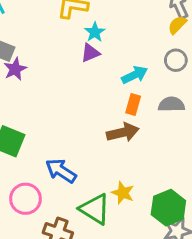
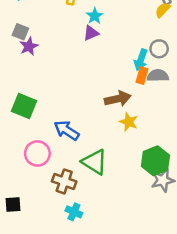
gray circle: (176, 60) -> (159, 49), moved
cyan arrow: (135, 75) -> (141, 60), moved, turned 135
orange rectangle: (133, 104) -> (142, 76), moved
yellow star: (123, 193) -> (129, 122), moved

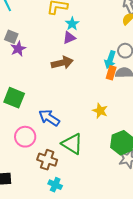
brown arrow: (118, 99) -> (62, 63), moved

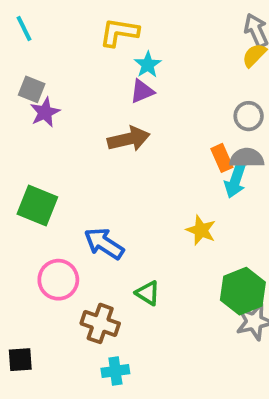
cyan arrow: (110, 60) -> (235, 181), moved
orange rectangle: (111, 73) -> (222, 158), turned -40
green triangle: (72, 144) -> (148, 293), size x0.6
cyan cross: (55, 185) -> (115, 371), turned -32

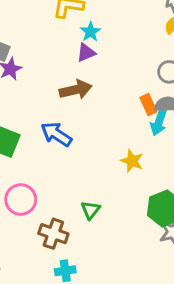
blue arrow: (104, 244) -> (56, 134), moved
green triangle: (148, 293) -> (90, 210), turned 36

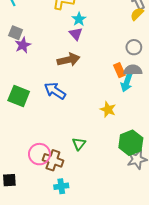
purple triangle: (86, 53) -> (76, 34), turned -48
pink circle: (21, 200) -> (39, 154), moved

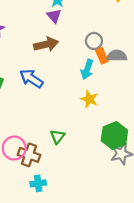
gray circle: (134, 47) -> (94, 41), moved
cyan arrow: (127, 82) -> (87, 69), moved

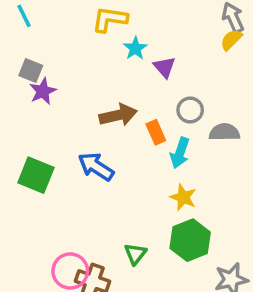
purple triangle: (54, 16) -> (164, 67), moved
orange rectangle: (102, 56) -> (156, 132), moved
green hexagon: (114, 136) -> (190, 240), moved

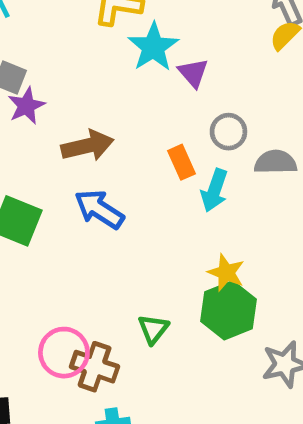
cyan star: (135, 48) -> (153, 47), size x1.5
brown arrow: (118, 115) -> (87, 146), moved
yellow star: (183, 197) -> (226, 273), moved

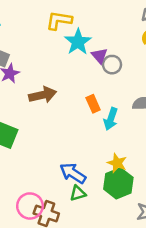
gray circle: (228, 132) -> (112, 65), moved
blue arrow: (99, 209) -> (73, 173), moved
green triangle: (153, 329) -> (78, 193), turned 36

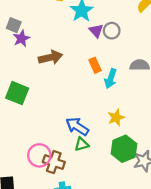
purple triangle: (99, 56) -> (96, 31), moved
yellow star: (117, 163) -> (116, 118), turned 30
green hexagon: (118, 183) -> (124, 149), moved

